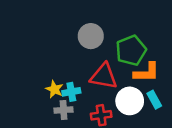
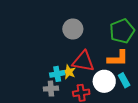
green pentagon: (131, 50) -> (122, 31), moved
yellow star: (54, 89) -> (69, 72), moved

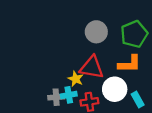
gray circle: (73, 29) -> (96, 32), moved
cyan cross: (57, 74) -> (69, 95), moved
cyan rectangle: (124, 80) -> (138, 100), moved

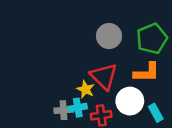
red triangle: (92, 67) -> (104, 76), turned 35

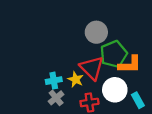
green pentagon: (152, 39) -> (114, 54), moved
cyan cross: (78, 108) -> (54, 81), moved
gray cross: (63, 110) -> (56, 98), turned -35

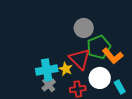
orange L-shape: (130, 64) -> (113, 56), turned 50
cyan cross: (54, 81) -> (47, 70), size x1.5

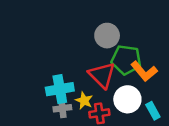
green pentagon: (99, 47) -> (126, 60), turned 30
yellow star: (66, 69) -> (84, 101), moved
gray cross: (49, 85) -> (62, 108), turned 32

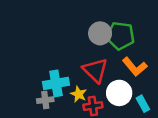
green pentagon: (126, 60) -> (120, 36), moved
gray cross: (62, 108) -> (45, 100), moved

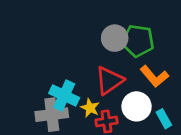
red triangle: (95, 70) -> (109, 80), turned 40
cyan cross: (56, 83) -> (64, 95), turned 35
gray cross: (45, 100) -> (52, 115), size x1.6

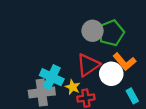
green pentagon: (138, 41) -> (111, 33), turned -30
white circle: (137, 106) -> (111, 74), moved

